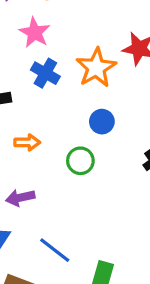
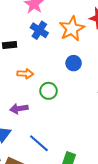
green circle: (80, 161) -> (48, 91), moved

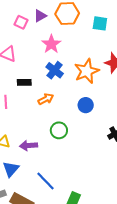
orange arrow: (25, 74) -> (46, 99), moved, turned -35

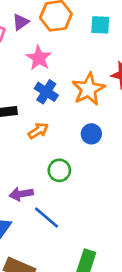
blue line: (46, 181) -> (46, 217), moved

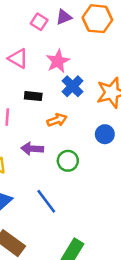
pink star: (39, 58) -> (58, 61), moved
purple arrow: (21, 194) -> (32, 149), moved

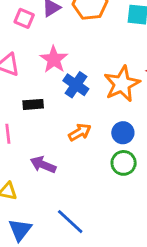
orange arrow: (57, 120) -> (80, 132), moved
purple arrow: (32, 149) -> (43, 165), turned 30
green circle: (68, 161) -> (124, 163), moved

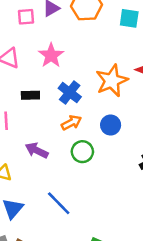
pink square: (24, 18) -> (26, 17), turned -30
blue cross: (76, 85) -> (70, 92), moved
green circle: (124, 163) -> (82, 152), moved

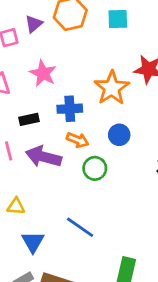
blue cross: (70, 92) -> (70, 109), turned -30
orange arrow: (71, 123) -> (78, 140), turned 60
purple arrow: (37, 150) -> (43, 157), moved, size x1.4

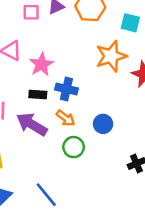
pink star: (43, 73) -> (41, 64), moved
orange star: (112, 88) -> (111, 56), moved
black rectangle: (29, 119) -> (38, 94), moved

